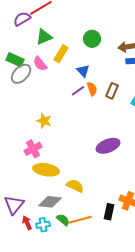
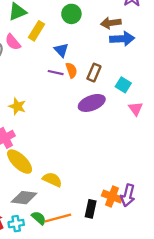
purple line: (78, 91) -> (56, 73), turned 48
purple ellipse: (108, 146) -> (92, 103), moved
yellow ellipse: (46, 170) -> (20, 162), turned 35

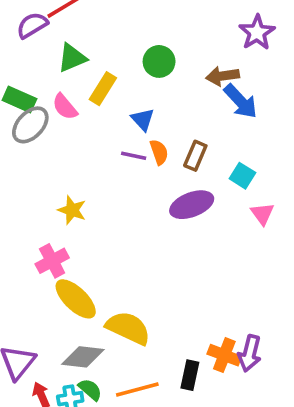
blue arrow: (122, 39) -> (241, 101), turned 50
yellow semicircle: (52, 180) -> (128, 328), size x1.4
green semicircle: (39, 218) -> (90, 390), moved

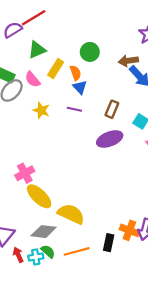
orange semicircle: (159, 152) -> (75, 73), moved
yellow star: (72, 210) -> (41, 110), moved

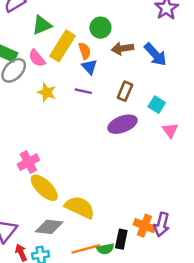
brown arrow: (128, 61) -> (122, 48), moved
yellow rectangle: (56, 68) -> (63, 46), size x1.4
green semicircle: (48, 251) -> (105, 249), moved, turned 128

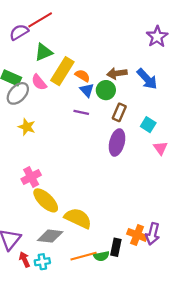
green circle: (100, 28) -> (106, 90), moved
orange semicircle: (85, 51) -> (82, 76), turned -40
yellow star: (47, 92) -> (27, 127), moved
purple ellipse: (122, 124) -> (117, 142), turned -55

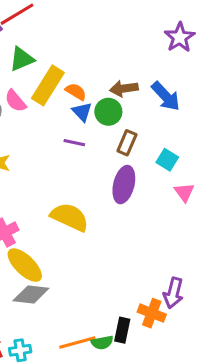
yellow semicircle: (78, 218) -> (70, 217), moved
purple arrow: (153, 234) -> (173, 293), moved
gray diamond: (50, 236) -> (31, 294), moved

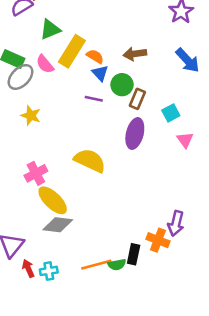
blue arrow: (166, 96) -> (188, 60), moved
green circle: (108, 112) -> (122, 85), moved
cyan square: (167, 160) -> (171, 113), turned 30

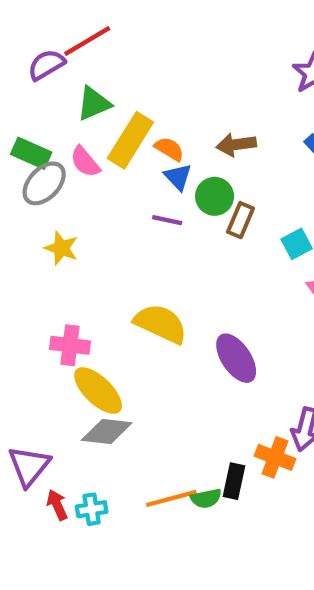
purple ellipse: (135, 134) -> (236, 358), moved, turned -48
pink cross: (36, 173) -> (70, 345), turned 35

